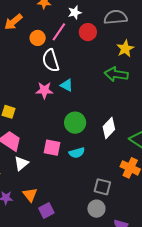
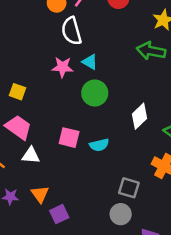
green circle: (75, 123) -> (95, 93), moved
white triangle: (21, 163) -> (31, 155), turned 42

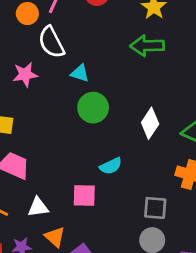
pink star: (62, 67) -> (25, 75), moved
pink square: (69, 138) -> (84, 195), moved
white triangle: (31, 155) -> (38, 207), moved

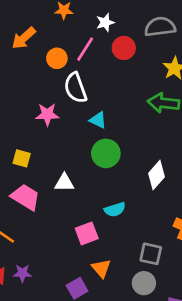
pink square: (84, 195) -> (87, 233), turned -30
white triangle: (38, 207) -> (64, 183), moved
orange triangle: (55, 237) -> (101, 268), moved

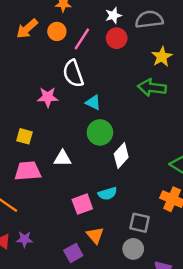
white star: (105, 22) -> (113, 15), moved
orange circle: (57, 58) -> (57, 31), moved
white diamond: (157, 175) -> (121, 155), moved
pink trapezoid: (25, 197) -> (28, 171), turned -36
cyan semicircle: (115, 210) -> (108, 194), moved

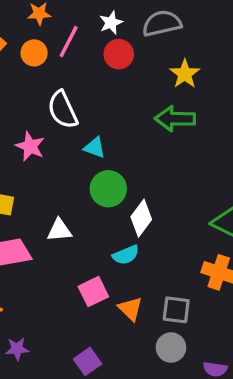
pink line: (82, 39) -> (69, 42), moved
pink star: (48, 97) -> (30, 146), turned 30
cyan semicircle: (108, 194) -> (126, 255), moved
orange triangle: (95, 235) -> (130, 309), moved

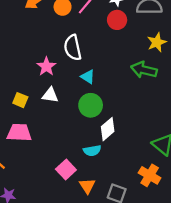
white triangle: (59, 230) -> (50, 95), moved
pink square: (93, 292) -> (66, 169), turned -30

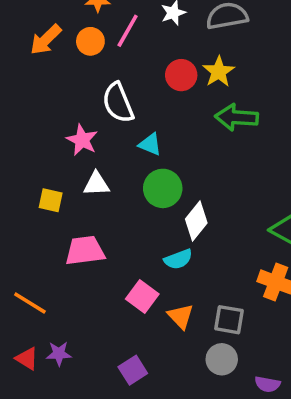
red circle: (117, 20) -> (181, 75), moved
yellow star: (157, 42) -> (219, 72), moved
pink trapezoid: (19, 133) -> (85, 251), moved

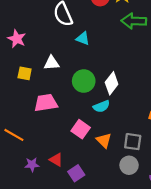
pink star: (82, 140) -> (17, 39), moved
green circle: (163, 188) -> (84, 81), moved
red triangle: (27, 359) -> (56, 160), moved

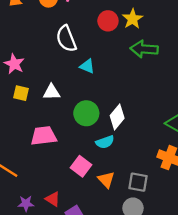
yellow square: (25, 73) -> (21, 93), moved

